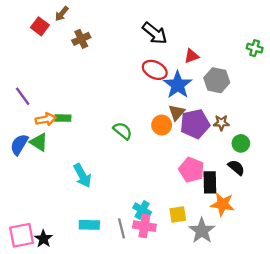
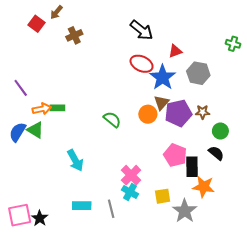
pink cross: (144, 226) -> (131, 175), moved, turned 36

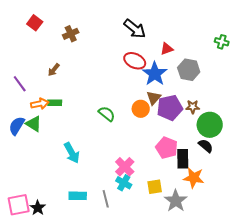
brown arrow: (56, 12) -> (54, 70), moved
green circle: (220, 131) -> (210, 125), size x1.6

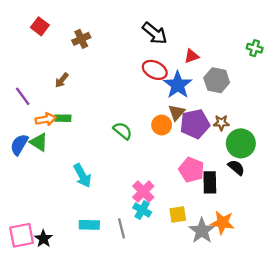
orange star: (194, 178) -> (222, 223), moved

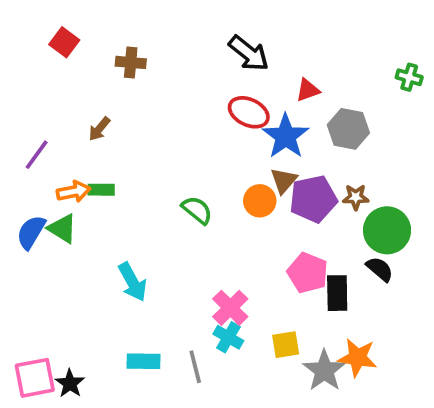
brown cross: (81, 39) -> (131, 62), turned 30
purple line: (23, 96) -> (37, 155), turned 72

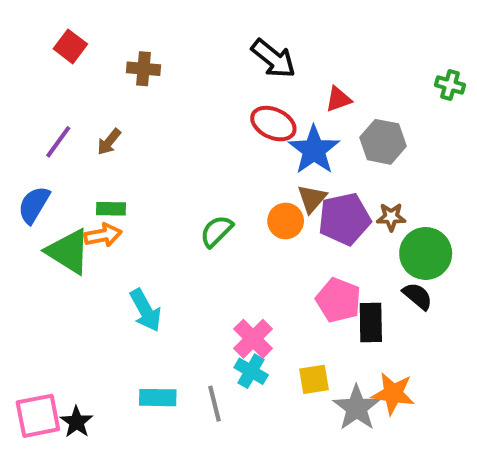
purple line: (37, 155) -> (58, 142), moved
orange arrow: (73, 192) -> (103, 235), moved
green semicircle: (197, 210) -> (217, 231), turned -84
green triangle: (62, 228) -> (68, 251), size x1.4
blue semicircle: (31, 232) -> (34, 205), moved

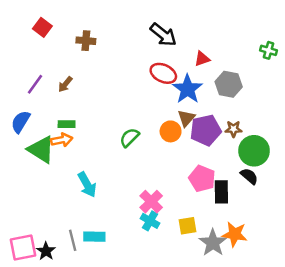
gray line: (215, 404) -> (73, 240), moved

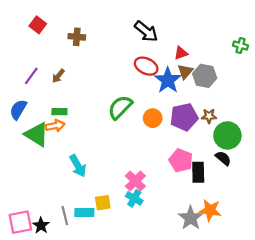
brown triangle: (186, 118) -> (185, 72), moved
green semicircle: (129, 137) -> (120, 107), moved, size x1.4
yellow square: (187, 226) -> (103, 203), moved

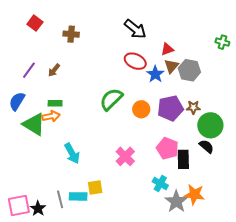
blue star: (168, 80) -> (155, 74), size x0.7
pink cross: (135, 181) -> (125, 156), moved
cyan cross: (134, 198) -> (160, 183), moved

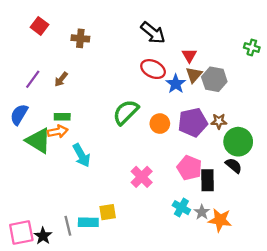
red triangle: (167, 49) -> (189, 55), turned -40
cyan arrow: (72, 153) -> (81, 155), moved
gray star: (176, 201) -> (202, 212), moved, size x0.6

